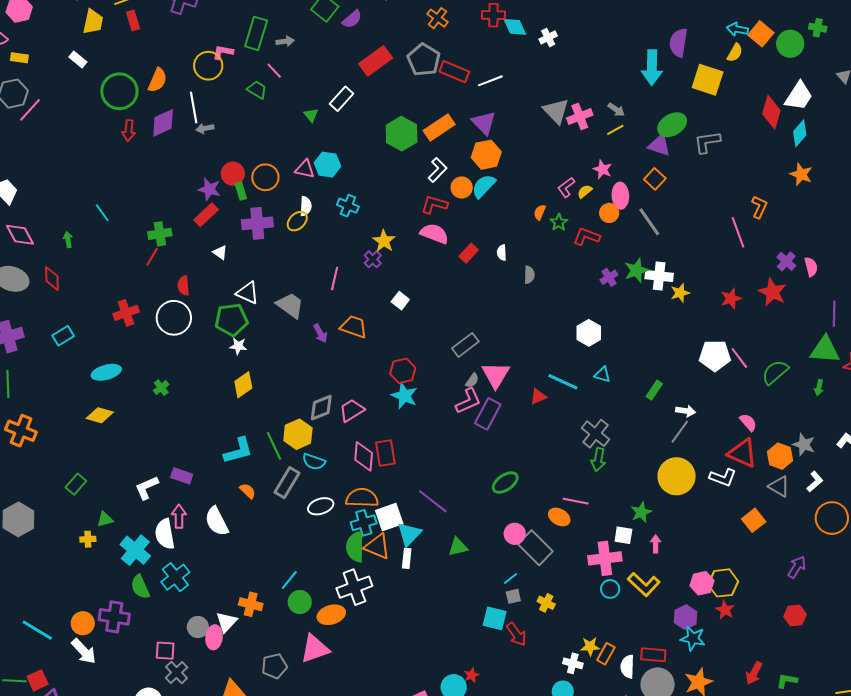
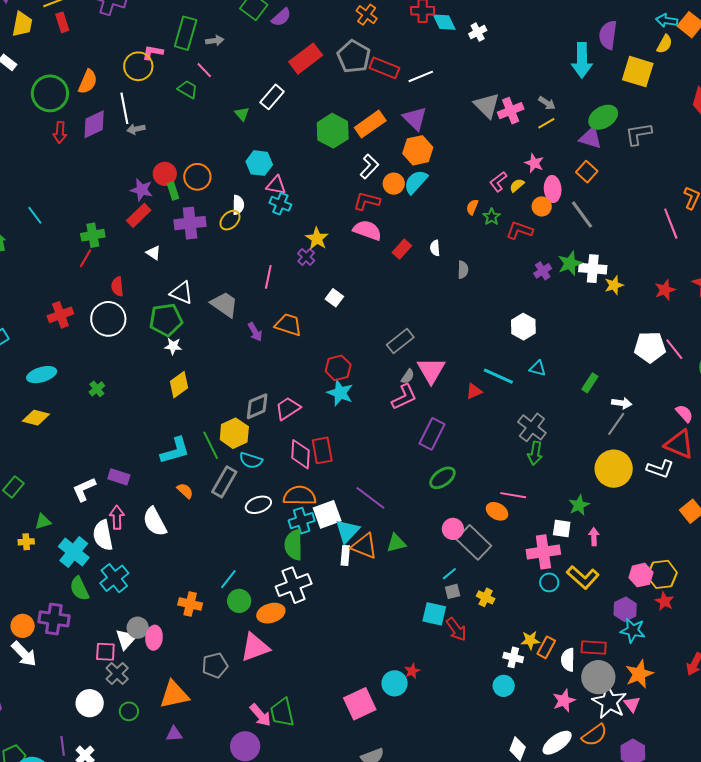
pink triangle: (305, 169) -> (276, 185), moved
purple rectangle: (488, 414) -> (432, 434), moved
orange triangle: (377, 546) -> (364, 546), moved
white triangle: (226, 622) -> (126, 639), moved

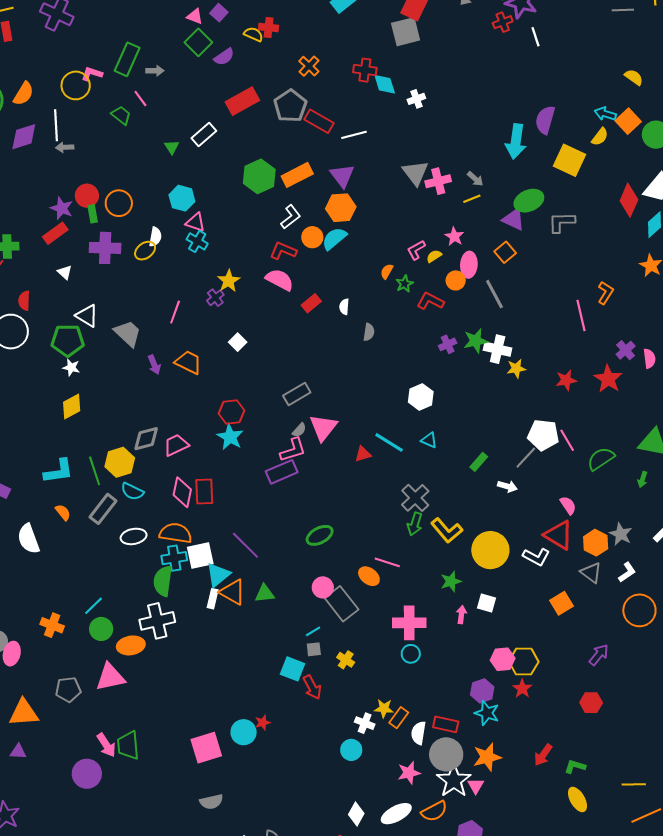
gray line: (616, 424) -> (526, 458), moved
purple rectangle: (432, 434) -> (282, 472), moved, turned 32
white square: (562, 528) -> (487, 603), moved
yellow L-shape: (583, 577) -> (447, 530), moved

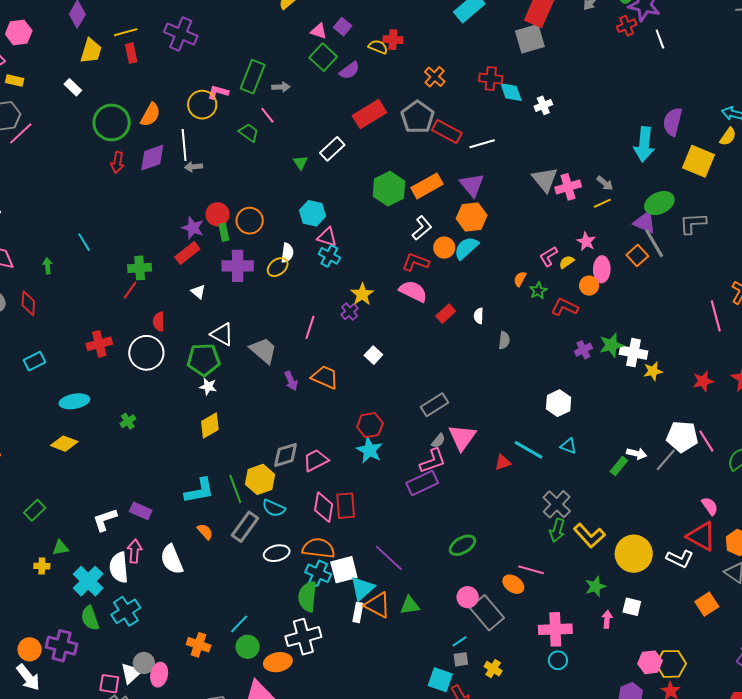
gray line: (494, 294) -> (654, 243), moved
white arrow: (507, 486) -> (637, 454), moved
cyan cross: (174, 558) -> (318, 573), turned 35

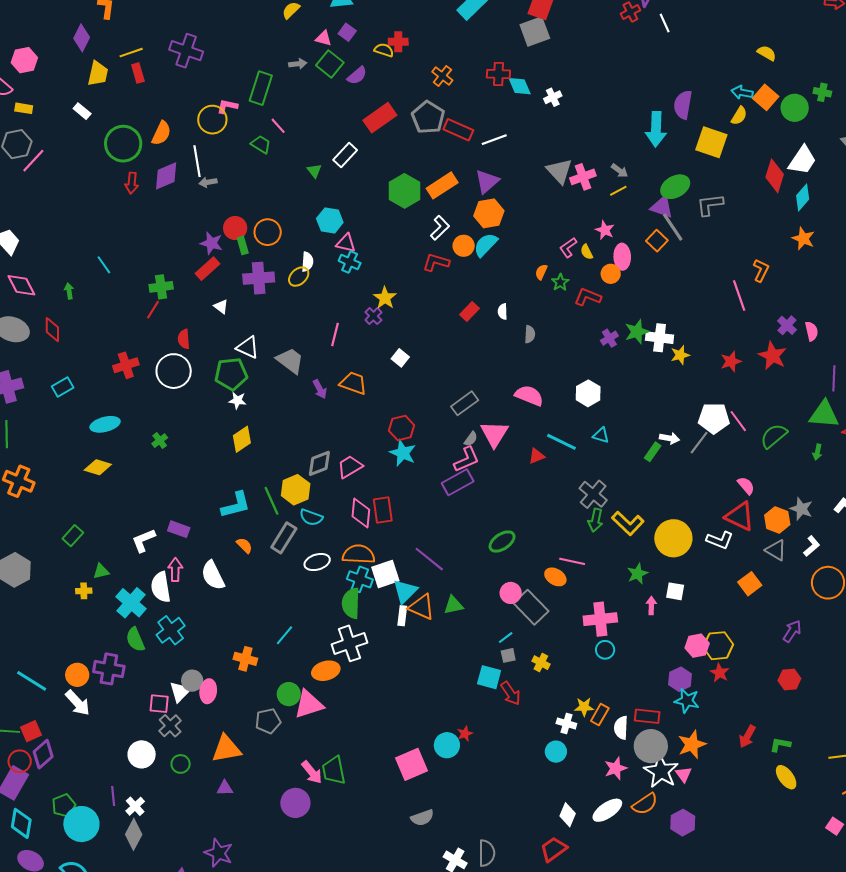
gray arrow: (281, 87) -> (298, 64), moved
purple triangle: (472, 185) -> (487, 181), turned 32
yellow semicircle: (567, 262) -> (587, 252), turned -77
pink semicircle: (413, 291) -> (529, 396), moved
green circle: (248, 647) -> (289, 694), moved

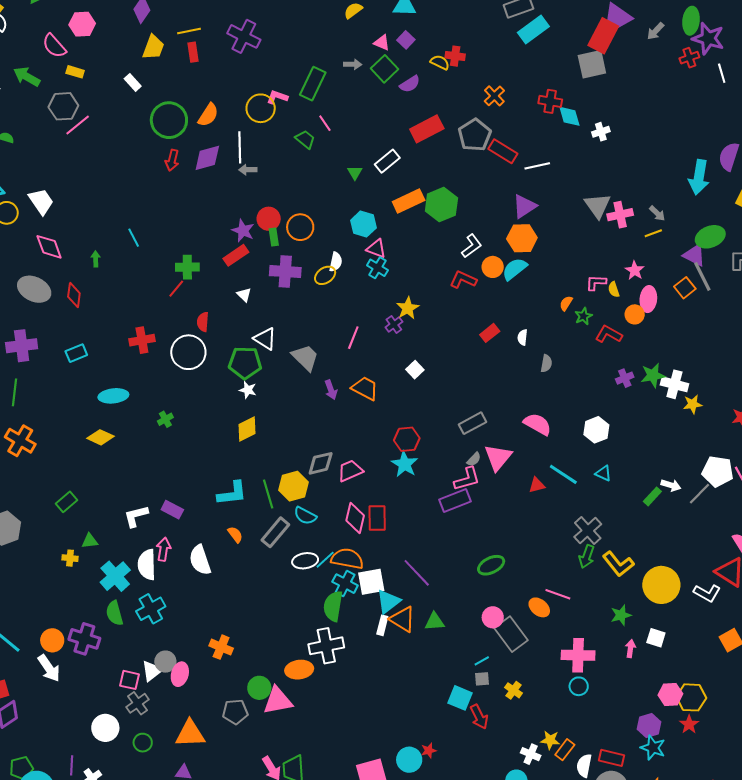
orange rectangle: (442, 185) -> (409, 201), moved
pink L-shape: (568, 247) -> (596, 283), turned 30
cyan line: (285, 635) -> (325, 560), moved

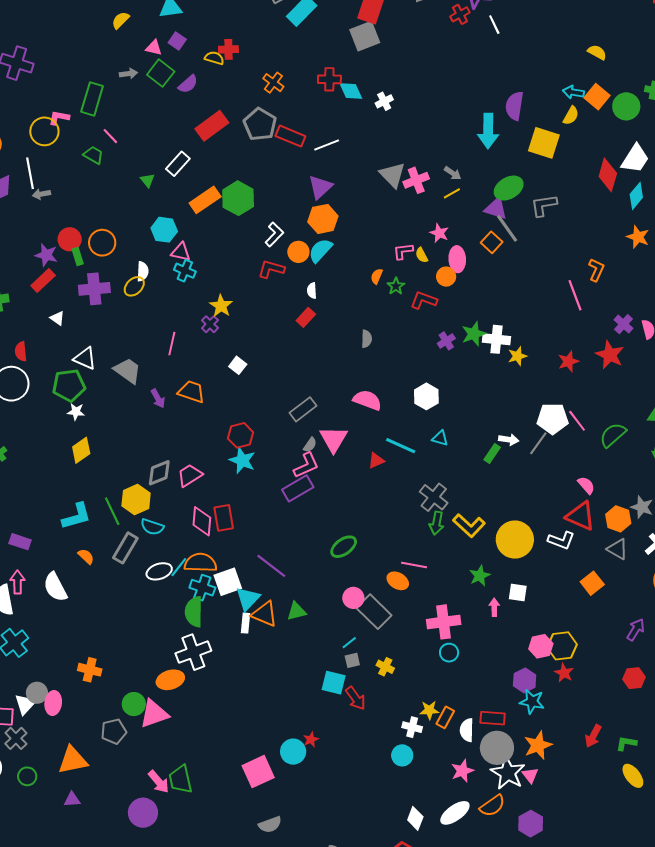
white semicircle: (522, 337) -> (312, 291), moved

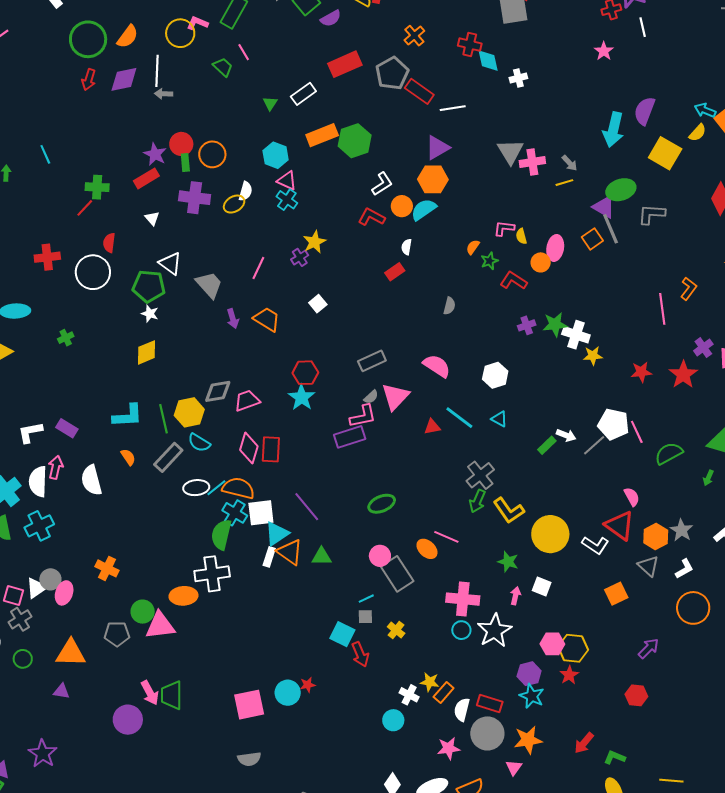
pink star: (439, 233) -> (604, 51), moved
green star: (480, 576) -> (508, 562), turned 30
white star: (508, 773) -> (495, 631), moved

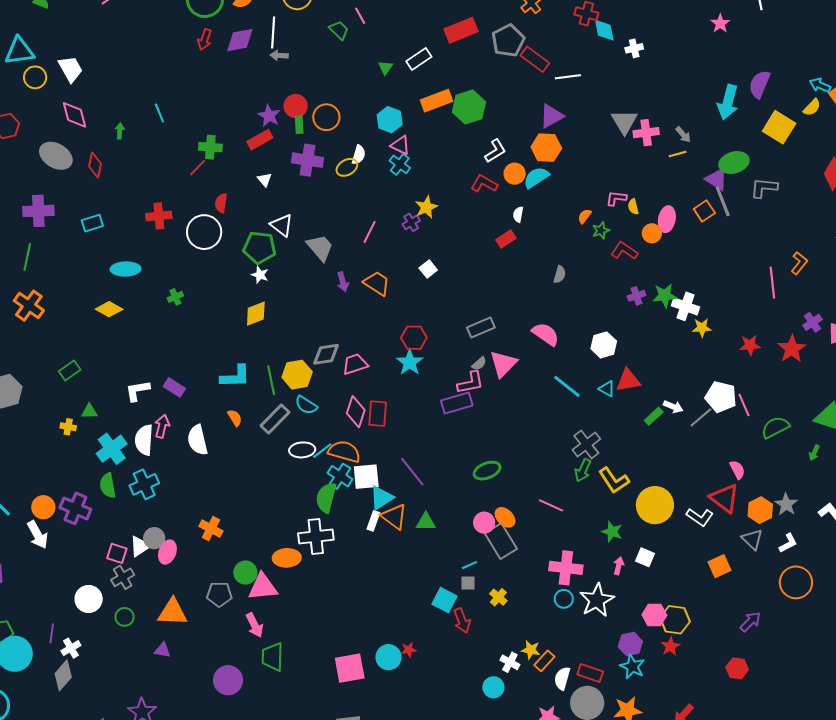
red triangle: (432, 427) -> (628, 380), moved, size x1.5
orange ellipse: (427, 549) -> (505, 517), moved
pink arrow: (150, 693) -> (255, 625), moved

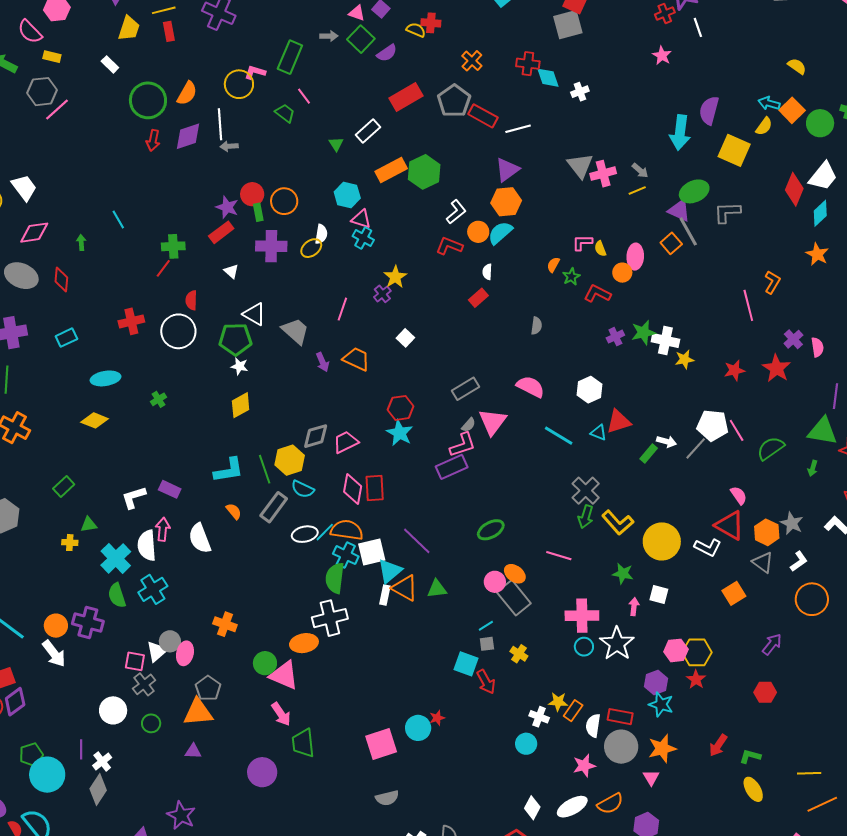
pink diamond: (74, 115) -> (34, 233), turned -76
pink triangle: (263, 587) -> (284, 675), turned 36
gray pentagon: (219, 594) -> (208, 688), moved, turned -30

